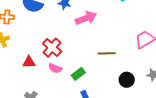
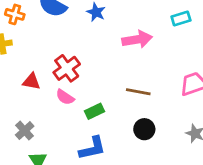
pink arrow: (86, 18) -> (137, 39), moved
black circle: (127, 80) -> (144, 129), moved

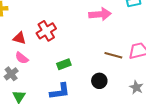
brown line: (138, 92) -> (113, 55), moved
pink semicircle: (65, 97) -> (22, 58), moved

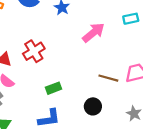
pink arrow: (100, 14) -> (93, 33), turned -35

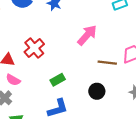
pink arrow: (93, 33) -> (87, 35), moved

